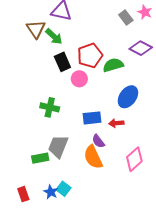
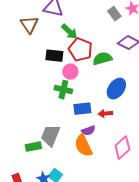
green arrow: (54, 37) -> (69, 32), moved
red pentagon: (90, 56) -> (80, 50), turned -30
black rectangle: (62, 62) -> (54, 56), turned -60
green cross: (50, 107) -> (63, 90), moved
purple semicircle: (98, 141) -> (88, 131), turned -72

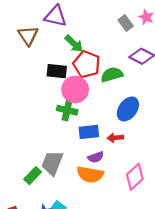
pink circle: (70, 72) -> (75, 90), size x1.5
orange semicircle: (83, 146) -> (90, 174), turned -55
green rectangle: (33, 147) -> (33, 176), turned -35

